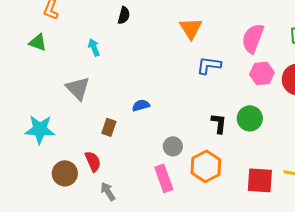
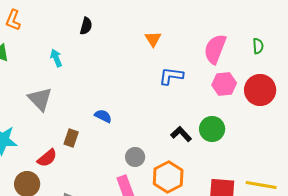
orange triangle: (191, 28) -> (153, 39), size x0.7
blue semicircle: (141, 105) -> (103, 116), turned 42
black L-shape: (219, 123) -> (181, 134), turned -50
red semicircle: (93, 161) -> (47, 158), moved, turned 75

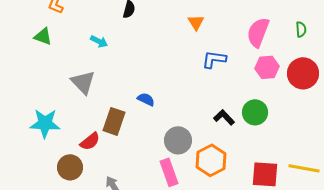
cyan arrow: (56, 58) -> (99, 41), turned 138
brown rectangle: (71, 138) -> (114, 121), size x1.5
gray circle: (135, 157) -> (178, 140), size x1.4

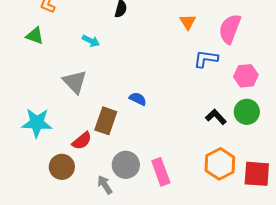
pink semicircle: (258, 32) -> (230, 29), moved
pink hexagon: (267, 67) -> (246, 76), moved
gray circle: (178, 140) -> (126, 165), moved
orange hexagon: (211, 160) -> (220, 164), moved

